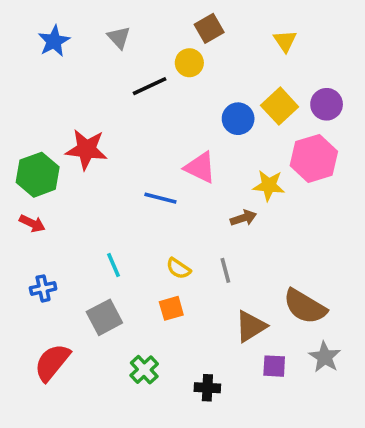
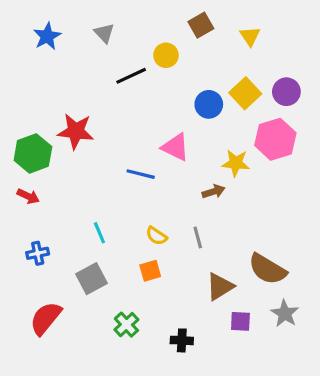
brown square: (209, 28) -> (201, 25), moved

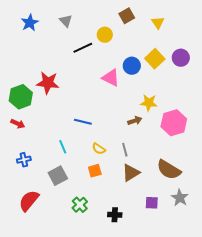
pink hexagon: (275, 139) -> (174, 123), moved
pink triangle: (175, 147) -> (111, 78), moved
blue line: (141, 174) -> (83, 122), moved
brown triangle: (220, 287) -> (131, 173), moved

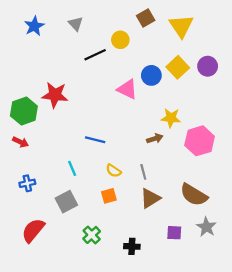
yellow triangle: (158, 23) -> (181, 26), size x1.6

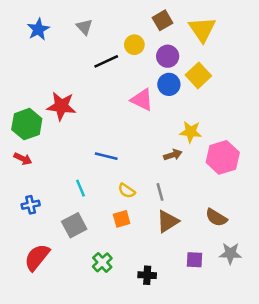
purple circle: (208, 66) -> (168, 56), moved
brown semicircle: (194, 195) -> (216, 218), size x0.7
gray star: (206, 227) -> (230, 253), turned -30

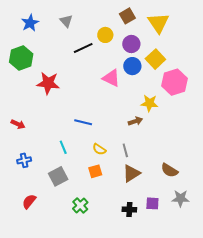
green hexagon: (27, 124) -> (21, 58), moved
pink hexagon: (223, 157) -> (174, 82), moved
red semicircle: (37, 257) -> (29, 201), size x0.7
black cross: (147, 275) -> (129, 209), moved

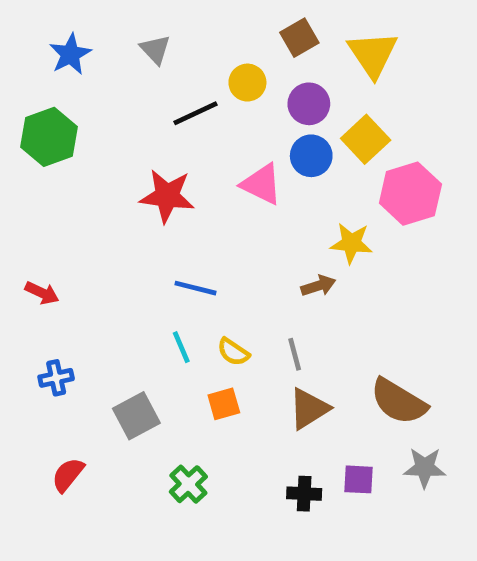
red star: (48, 83) -> (167, 196), moved
cyan line: (63, 147) -> (181, 347), moved
brown semicircle: (169, 170) -> (399, 401), size x1.4

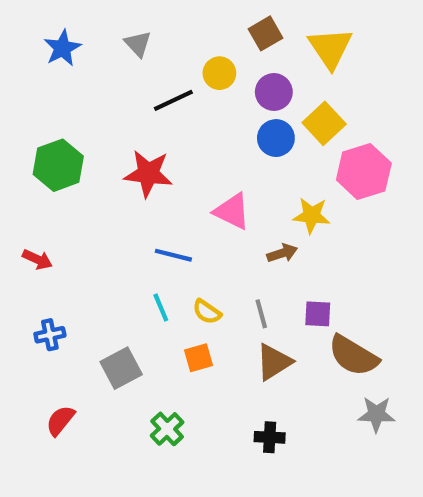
green hexagon: (49, 137) -> (58, 165), moved
pink triangle: (262, 184) -> (232, 211), moved
purple square: (358, 479) -> (318, 314), moved

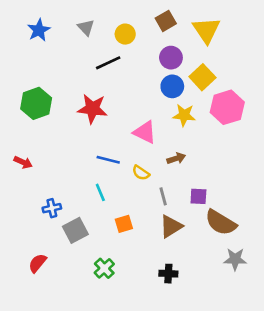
yellow circle: (219, 73) -> (125, 34), moved
yellow star: (311, 215) -> (184, 115), moved
yellow semicircle: (207, 312) -> (141, 173), moved
blue cross: (50, 335) -> (52, 208), moved

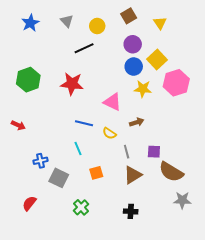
yellow triangle: (206, 30) -> (160, 23), size x0.6
gray square: (75, 230) -> (59, 178), turned -36

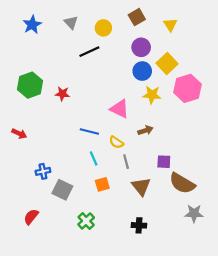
red star: (72, 84) -> (62, 94), moved, size x0.6
cyan line: (78, 149) -> (94, 158), moved
gray line: (127, 152) -> (126, 162), moved
brown triangle: (133, 175) -> (141, 186), turned -36

